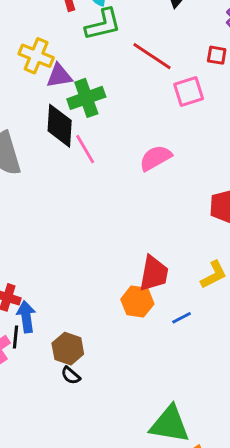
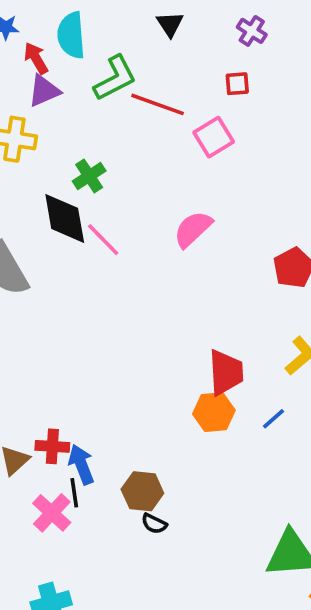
green L-shape: (103, 24) -> (115, 78), moved
purple triangle: (59, 76) -> (44, 91), moved
green cross: (86, 98) -> (89, 176), size x0.7

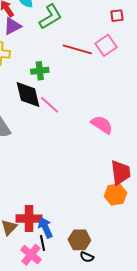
red line: (158, 104) -> (77, 49), moved
green cross: (89, 176) -> (40, 71), turned 30
pink semicircle: (193, 229) -> (102, 125), moved, turned 80
red cross: (52, 446) -> (29, 219), size x1.4

